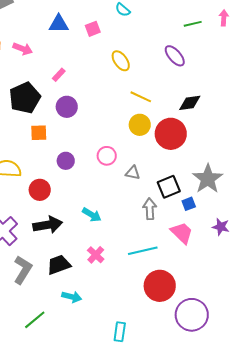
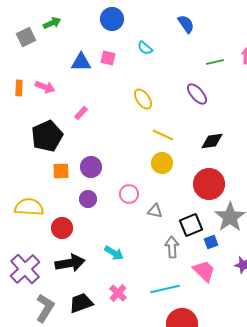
pink square: (93, 29) -> (108, 58), moved, turned 35
purple circle: (67, 107) -> (91, 167), moved
red circle: (171, 134) -> (209, 184), moved

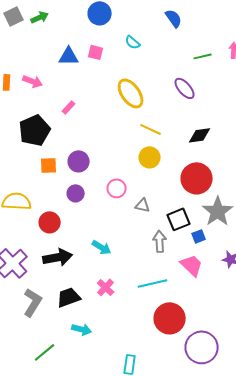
gray square: (26, 37) -> (14, 16), moved
yellow ellipse: (143, 99) -> (131, 93), size x1.4

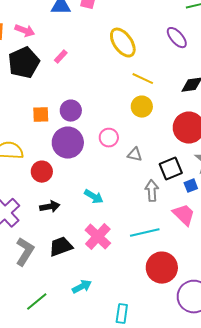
black pentagon: (35, 130) -> (24, 63), moved
purple circle: (76, 193) -> (68, 143), size x1.8
black arrow: (58, 257) -> (50, 207), size x0.7
pink cross: (106, 287) -> (98, 237), size x1.5
cyan arrow: (82, 329) -> (82, 287), moved, turned -42

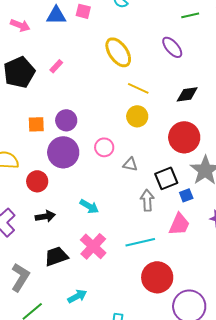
pink arrow: (25, 31) -> (20, 25), moved
pink trapezoid: (184, 215) -> (179, 224), turned 70
gray L-shape: (25, 252) -> (20, 277), moved

